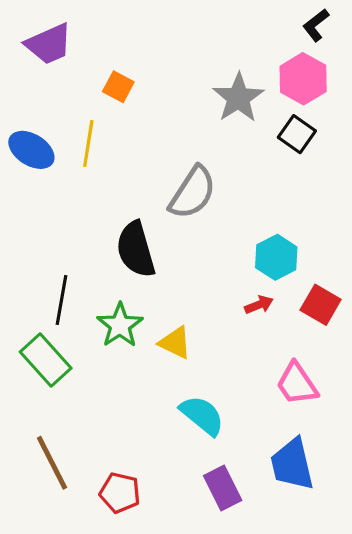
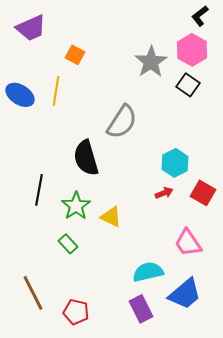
green rectangle: (46, 360) -> (68, 244), moved, size x0.6
cyan semicircle: (202, 415) -> (148, 272), moved, turned -52
blue trapezoid: (292, 464) -> (185, 294), turned -117

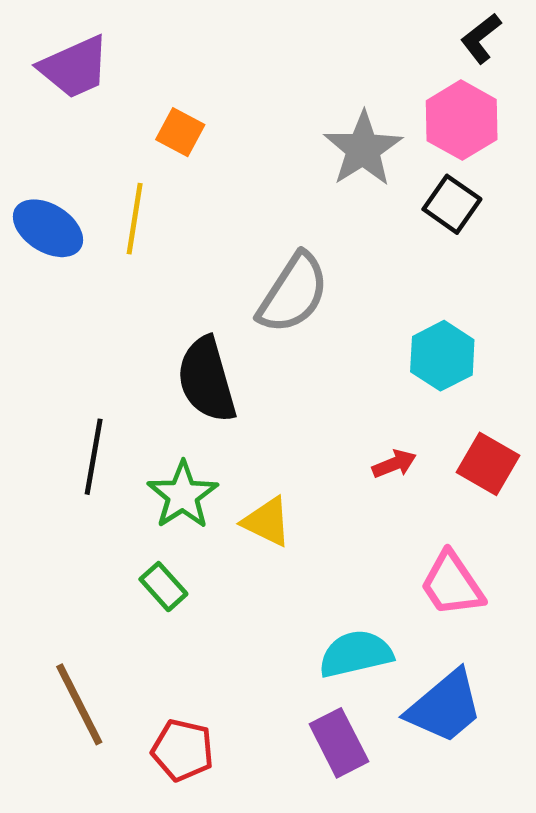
cyan hexagon: (175, 163) -> (442, 356), moved

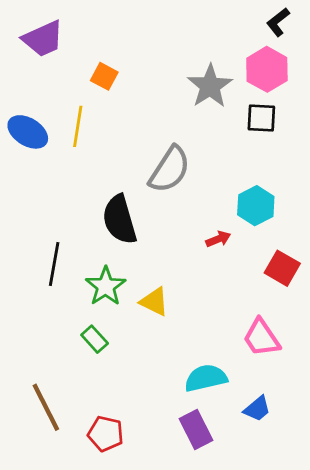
black square: (452, 204) -> (261, 118), turned -32
red arrow: (394, 464) -> (218, 239), moved
blue trapezoid: (445, 707) -> (257, 409), size x0.6

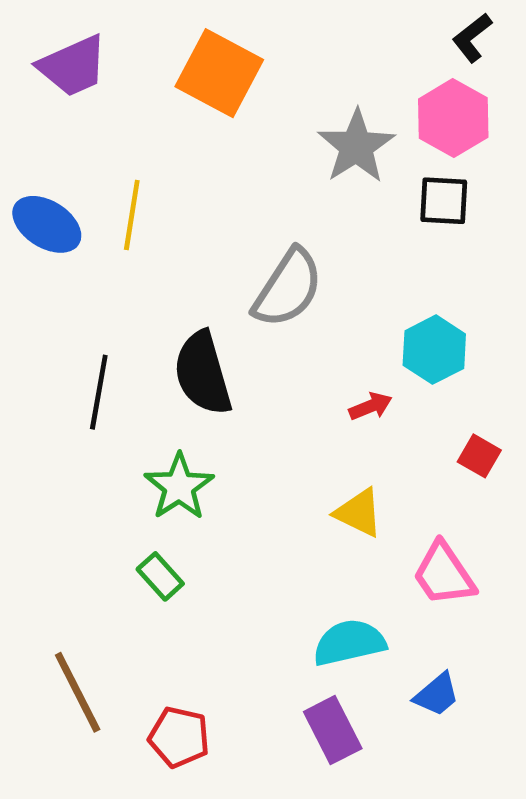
orange square: (104, 76) -> (219, 73), moved, size x1.8
black line: (54, 264) -> (99, 392), moved
red square: (282, 268) -> (479, 456), size x0.7
yellow triangle: (154, 302) -> (359, 513), moved

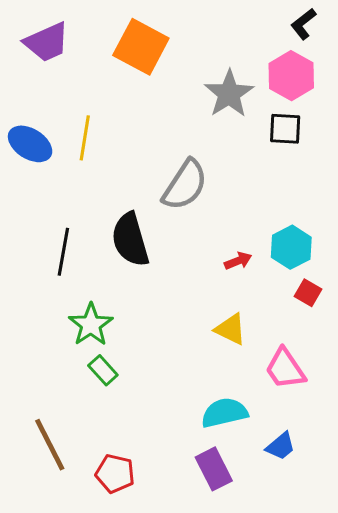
cyan hexagon: (434, 350) -> (291, 247), moved
green star: (179, 487) -> (91, 325), moved

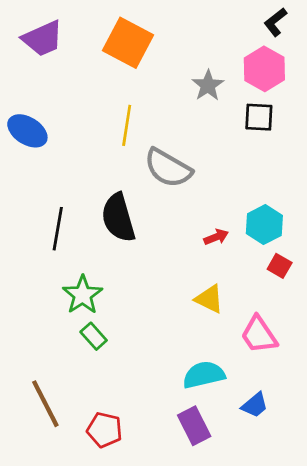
gray star: (229, 94) -> (208, 85), size x0.7
yellow line: (85, 138) -> (127, 125), moved
gray semicircle: (185, 185) -> (168, 168), turned 87

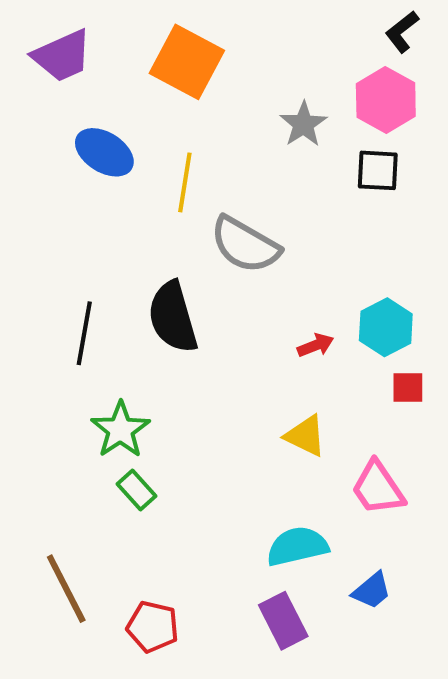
blue ellipse: (27, 131) -> (104, 152), moved
red square: (280, 266) -> (408, 388), turned -30

